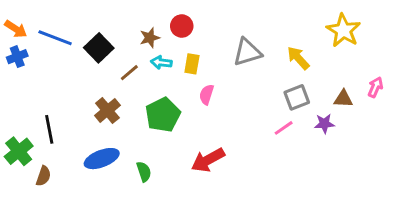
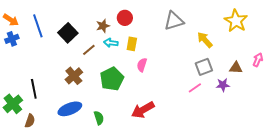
blue line: (55, 38) -> (38, 26), turned 50
gray triangle: (247, 52) -> (174, 21), moved

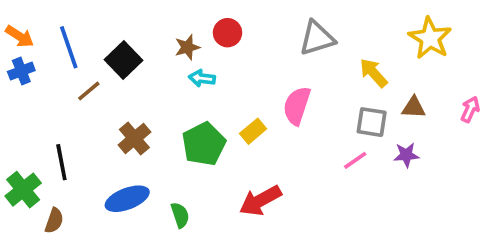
yellow rectangle: (132, 44) -> (253, 131), moved, turned 40
brown line: (89, 50) -> (89, 91), moved
pink semicircle: (142, 65) -> (297, 106), moved, size x1.5
gray square: (204, 67) -> (372, 122), turned 30
brown triangle: (236, 68) -> (414, 107), moved

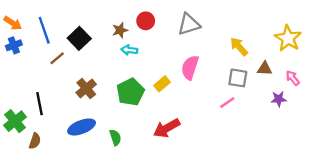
gray triangle: (317, 38) -> (189, 24), moved
yellow star: (430, 38) -> (288, 38), moved
pink arrow: (470, 109) -> (293, 78), moved, turned -63
purple star: (406, 155) -> (279, 99), moved

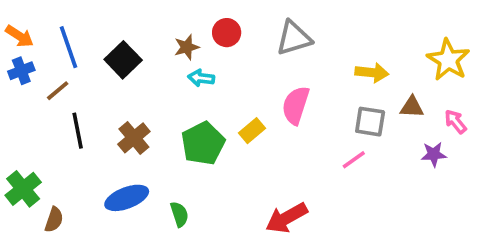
yellow arrow: (239, 46) -> (372, 73), turned 138
brown line: (57, 58) -> (58, 91), moved
black line: (40, 104) -> (78, 131), moved
red arrow: (167, 128) -> (287, 218), moved

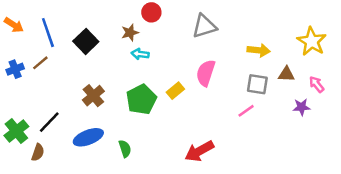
red circle: (227, 33) -> (151, 12), moved
blue cross: (21, 71) -> (15, 69), moved
black line: (78, 131) -> (49, 122), moved, turned 55

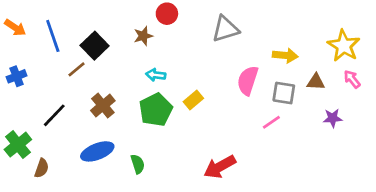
cyan arrow: (140, 54) -> (156, 75), moved
brown line: (40, 63) -> (76, 69), moved
pink semicircle: (206, 73) -> (248, 80), moved
pink arrow: (317, 84) -> (352, 79), moved
black line: (49, 122) -> (54, 115), moved

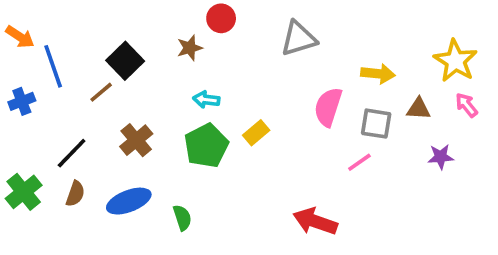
blue line: (53, 36) -> (53, 66), moved
red arrow: (220, 167) -> (315, 221), moved, turned 48
brown semicircle: (42, 168) -> (75, 194), moved

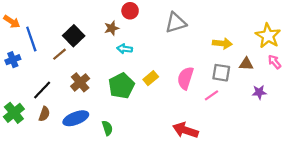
cyan arrow: (206, 100) -> (125, 49), moved
pink semicircle: (328, 107) -> (185, 78), moved

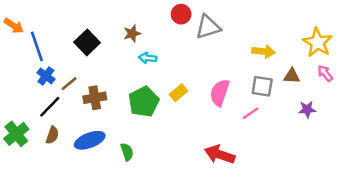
red circle: (130, 11) -> (181, 14), moved
brown line: (60, 54) -> (69, 84), moved
blue cross: (13, 60) -> (46, 76), moved, turned -32
brown cross: (80, 82) -> (95, 98), turned 30

